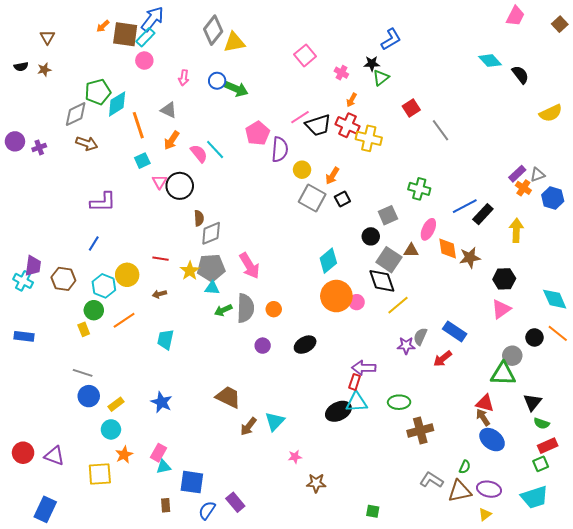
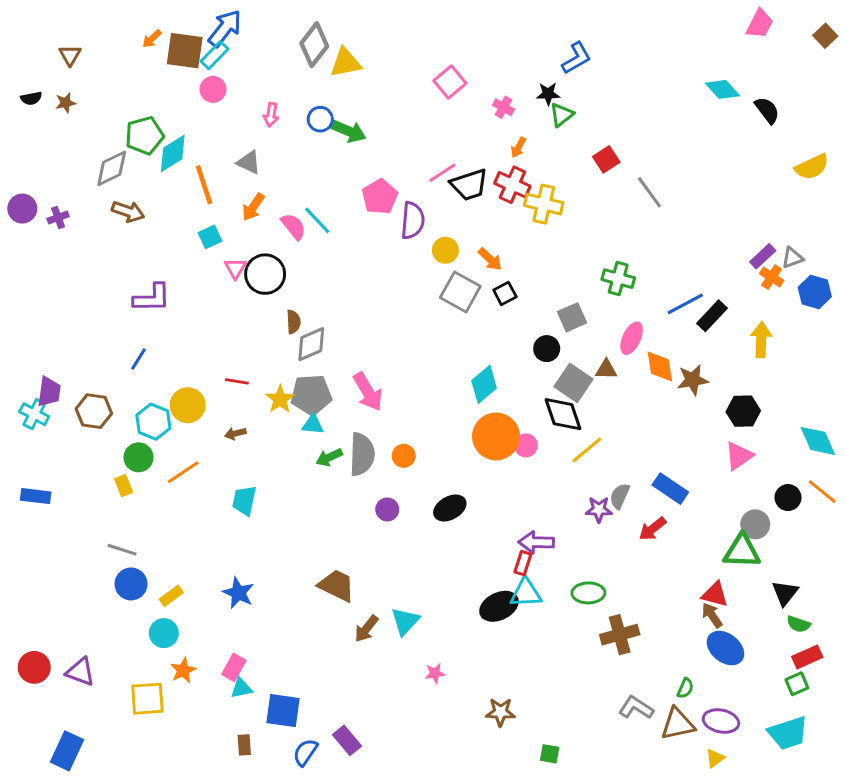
orange arrow: (332, 176) -> (490, 259), turned -78
brown star: (316, 483) -> (500, 712), moved

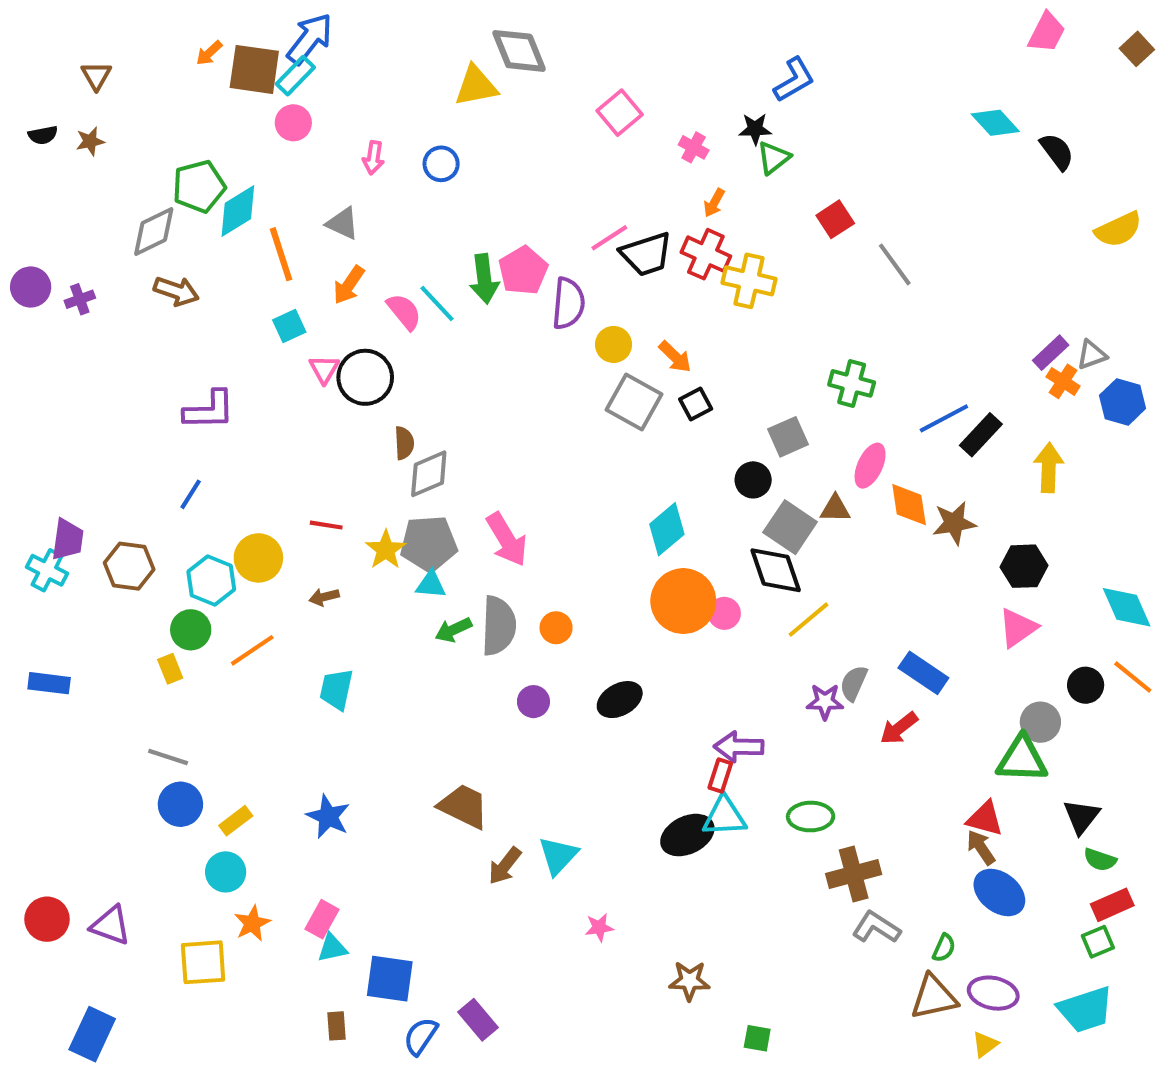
gray diamond: (314, 45) -> (519, 51), moved, turned -60
green arrow: (349, 131) -> (484, 279), moved, turned 60
gray L-shape: (636, 708) -> (876, 927), moved

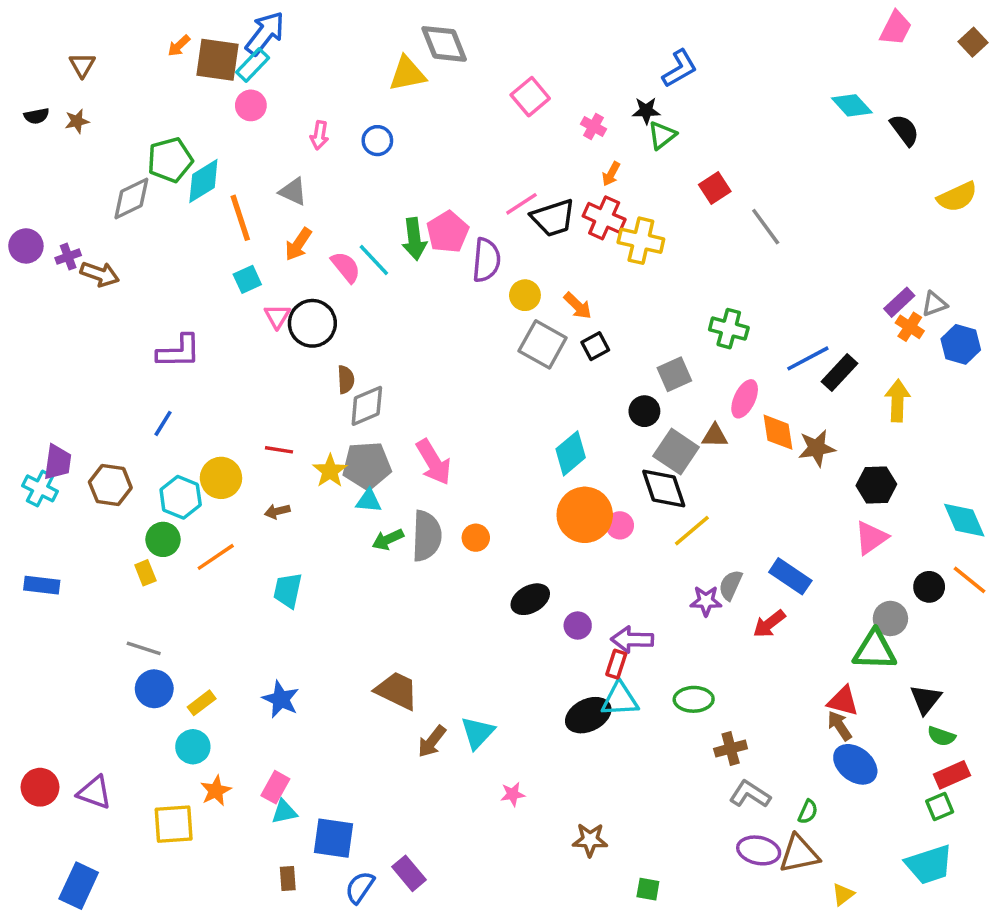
brown arrow: (176, 291) -> (100, 274), moved
purple circle: (533, 702) -> (578, 626), moved
brown cross: (854, 874) -> (731, 749), size x0.7
purple ellipse: (993, 993) -> (759, 850), moved

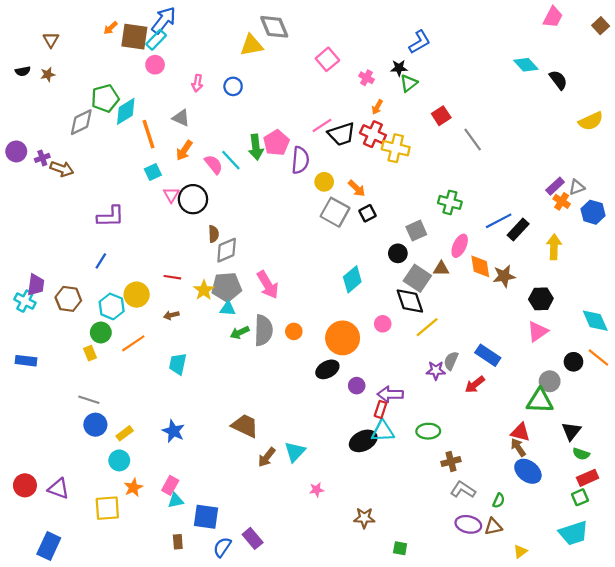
orange circle: (585, 515) -> (343, 338), moved
brown triangle: (799, 854) -> (493, 527), size x0.7

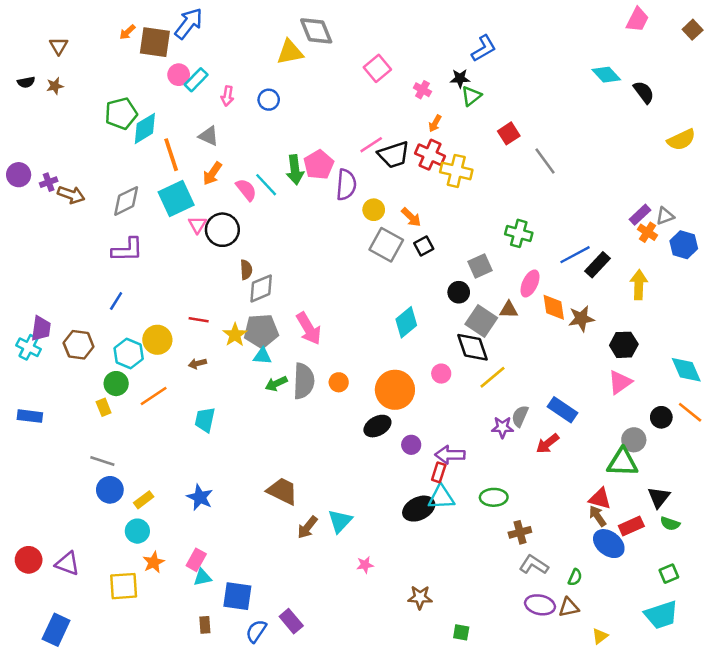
cyan rectangle: (156, 40) -> (196, 80), moved
gray diamond: (81, 122) -> (126, 201), moved
cyan square: (153, 172) -> (176, 198), size x1.8
red rectangle: (588, 478) -> (631, 526), moved

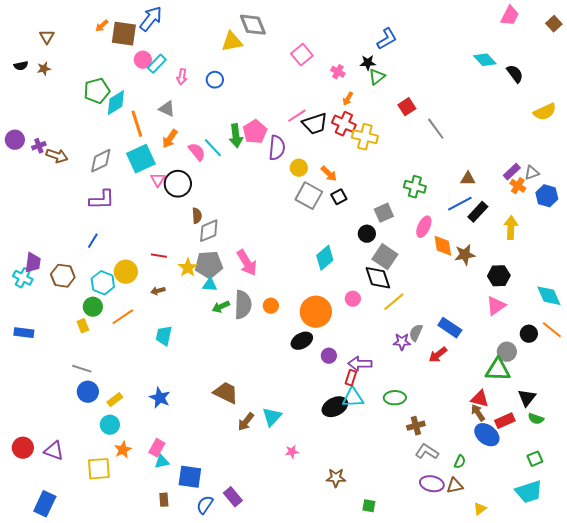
brown triangle: (509, 310) -> (468, 179), moved

